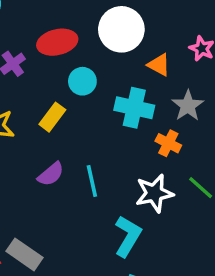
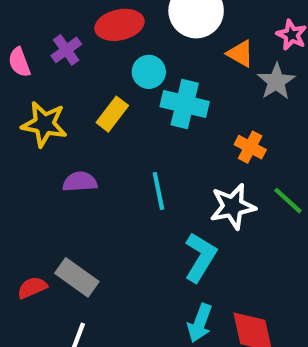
gray star: (188, 106) -> (276, 81), moved
cyan cross: (134, 108) -> (185, 104), moved
purple semicircle: (51, 174) -> (80, 182), moved, turned -144

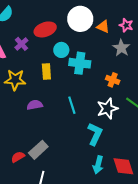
orange triangle: (240, 54) -> (103, 27), moved
yellow rectangle: (112, 114) -> (46, 72), turned -35
gray rectangle: (77, 277) -> (38, 150), turned -72

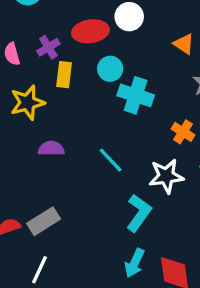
white circle: (80, 19) -> (129, 17), moved, size x0.7
yellow rectangle: (46, 72) -> (64, 75), moved
yellow star: (15, 80) -> (27, 103), turned -30
cyan line: (72, 105) -> (111, 160), turned -36

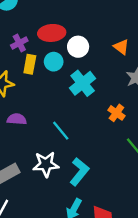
white circle: (129, 17) -> (78, 47), moved
cyan circle: (110, 69) -> (54, 62), moved
cyan cross: (136, 95) -> (83, 83), turned 30
white star: (166, 176) -> (46, 164), moved

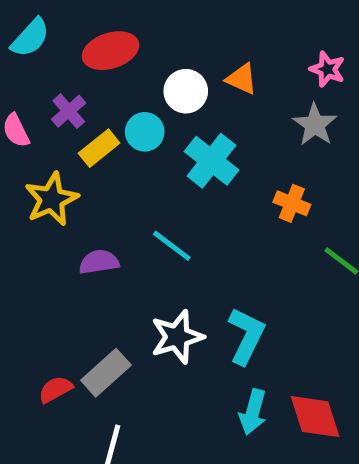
red ellipse: (52, 33) -> (111, 51), moved
orange triangle: (121, 47) -> (242, 79), moved
yellow rectangle: (30, 64) -> (99, 148), turned 54
cyan line: (61, 131) -> (172, 246), moved

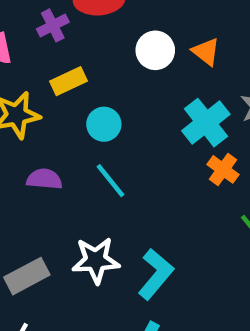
purple cross: (69, 111) -> (53, 25), moved
cyan circle: (145, 132) -> (104, 124), moved
cyan cross: (212, 161) -> (206, 123), moved

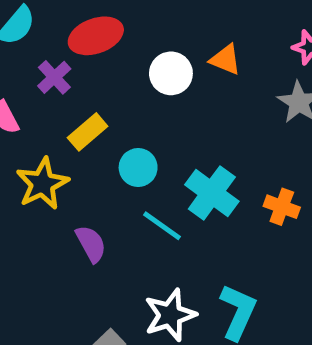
cyan cross: (206, 123) -> (212, 193), moved
orange cross: (223, 169) -> (282, 207), moved
purple semicircle: (44, 179) -> (91, 244), turned 72

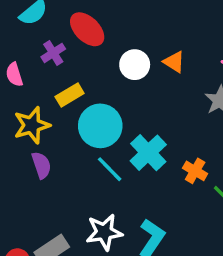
red ellipse: (96, 36) -> (87, 29), turned 54
cyan circle: (138, 168) -> (100, 126), size x1.6
purple semicircle: (91, 244) -> (41, 165), moved

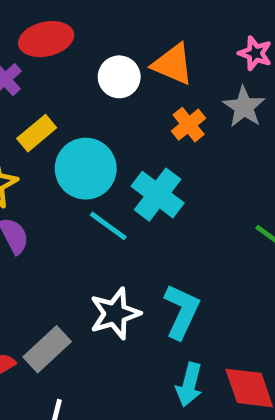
red ellipse: (87, 29) -> (46, 39), turned -48
orange triangle: (174, 62) -> (173, 64), size x1.4
orange cross: (195, 171) -> (189, 125), moved, turned 30

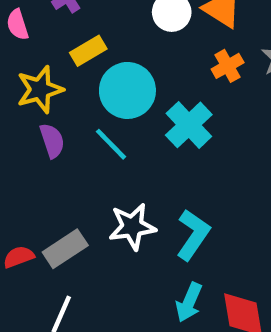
cyan line: (108, 226) -> (111, 144), moved

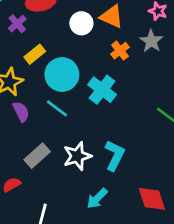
gray rectangle: (65, 249) -> (37, 156), moved
cyan arrow: (189, 302) -> (97, 198), moved, turned 30

